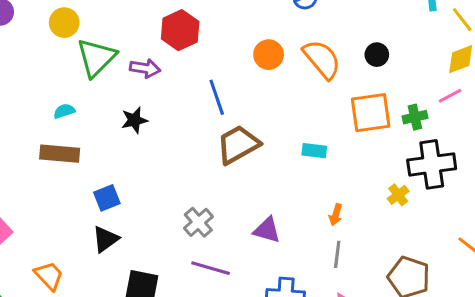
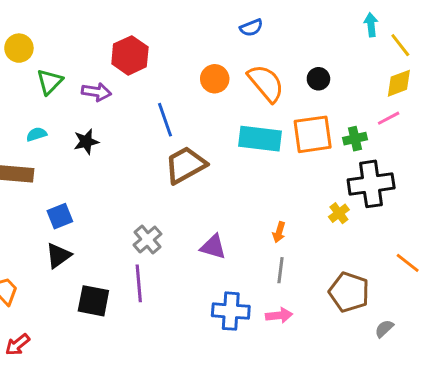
green triangle: (96, 58) -> (50, 82), size x0.7
cyan semicircle: (64, 111) -> (36, 134), moved
cyan rectangle: (314, 151) -> (260, 139), moved, size x1.8
purple line: (211, 268) -> (139, 283), moved, turned 69

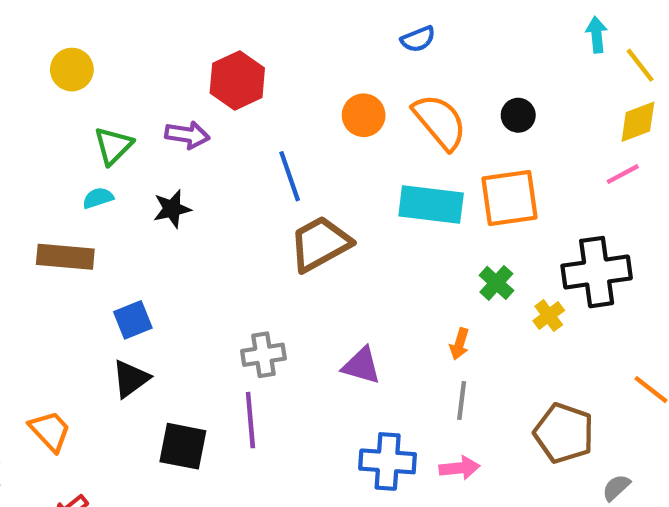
green triangle: (50, 82) -> (113, 146), moved
green cross: (355, 139) -> (496, 283), moved, turned -35
gray cross: (148, 239) -> (263, 355), turned 32

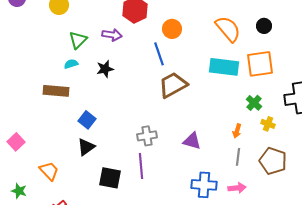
orange circle: (364, 115) -> (172, 29), moved
yellow cross: (549, 316) -> (268, 124), moved, turned -32
blue square: (133, 320) -> (87, 120), turned -30
brown pentagon: (564, 433) -> (273, 161), moved

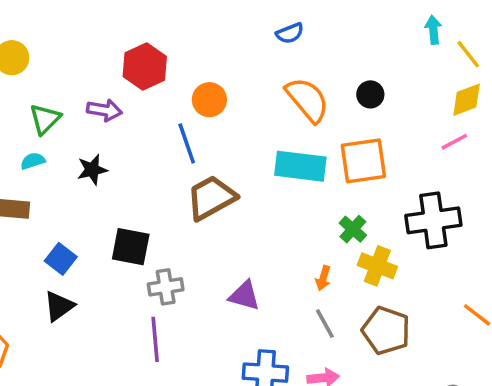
yellow cross: (268, 124) -> (377, 266), size x1.5
gray line: (238, 157) -> (325, 324), turned -36
black square: (110, 178) -> (131, 247), moved

